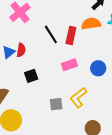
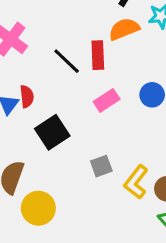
black square: (31, 76) -> (52, 132), size x1.5
yellow L-shape: (78, 98) -> (136, 182), moved

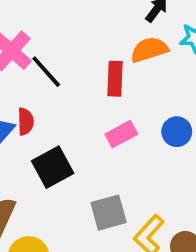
black line: (67, 61) -> (46, 72), moved
gray square: (101, 166) -> (109, 213), size x1.4

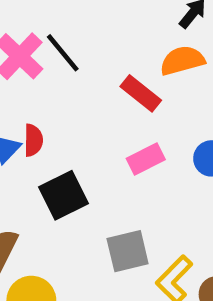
black line: (46, 72) -> (63, 53), moved
red rectangle: (115, 79) -> (141, 93), turned -56

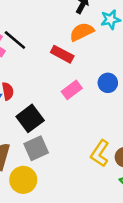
gray square: (128, 251) -> (36, 148), moved

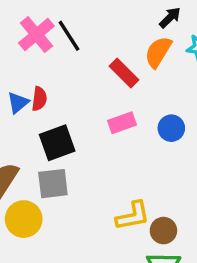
orange semicircle: (82, 32) -> (158, 52), turned -50
yellow L-shape: (100, 153) -> (133, 216), turned -152

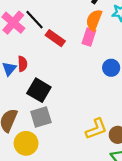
red rectangle: (124, 73) -> (55, 38), moved
pink rectangle: (122, 123) -> (89, 37), moved, turned -42
black square: (57, 143) -> (39, 90), turned -30

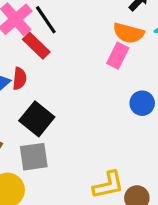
orange semicircle: (94, 20) -> (128, 33), turned -105
red rectangle: (55, 38) -> (36, 46), moved

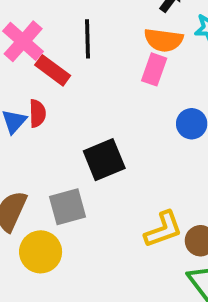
black line: (46, 20) -> (87, 39), moved, turned 40
black square: (37, 119) -> (104, 160), moved, turned 36

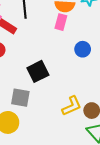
gray square: (67, 207) -> (20, 98), turned 30

